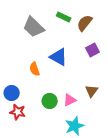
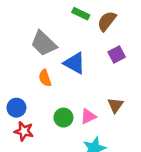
gray trapezoid: (34, 27) -> (44, 43), moved

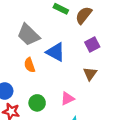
brown triangle: (115, 105) -> (90, 74), moved
green circle: (63, 118) -> (37, 103), moved

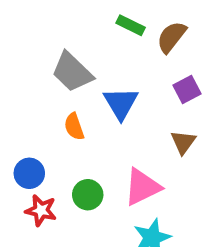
blue triangle: (55, 52) -> (121, 103), turned 30
pink triangle: (67, 99) -> (142, 187), size x1.5

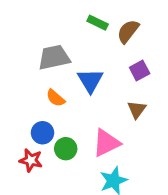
gray trapezoid: (72, 72) -> (54, 57), turned 124
orange semicircle: (74, 127) -> (56, 98), turned -30
blue circle: (29, 173) -> (43, 133), moved

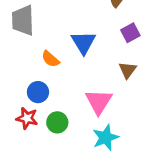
gray trapezoid: (54, 57) -> (23, 20), moved, turned -80
pink triangle: (106, 143) -> (99, 102), turned -32
green circle: (66, 149) -> (57, 122), moved

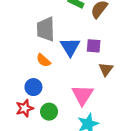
gray trapezoid: (23, 20) -> (46, 29), moved
purple square: (130, 33) -> (94, 46), moved, turned 32
red star: (27, 118) -> (25, 108), turned -30

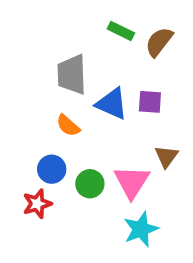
blue triangle: (70, 47) -> (112, 104), turned -35
brown triangle: (106, 69) -> (166, 156), moved
green circle: (49, 112) -> (90, 184), moved

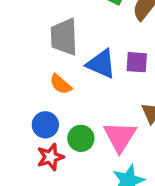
red star: (37, 204) -> (50, 157), moved

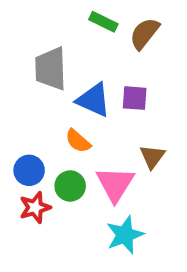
orange semicircle: (61, 84) -> (78, 141), moved

